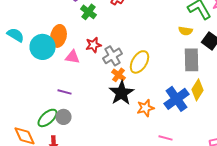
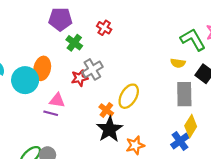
gray cross: (112, 56) -> (92, 69), moved
pink triangle: (72, 57) -> (57, 100), moved
purple line: (64, 92) -> (51, 113), moved
blue cross: (176, 99) -> (180, 141), moved, size x0.7

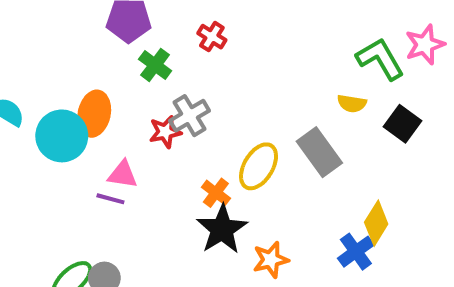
gray rectangle: (184, 94) -> (319, 152), moved, turned -35

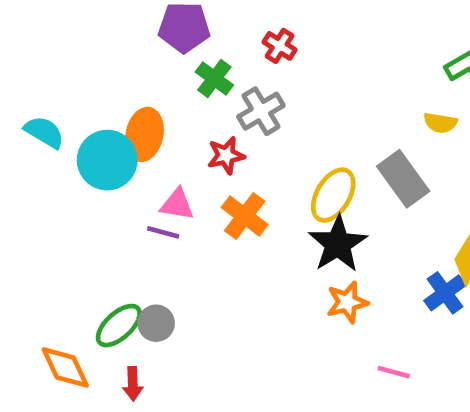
gray cross: (190, 116) -> (261, 111), moved
orange cross: (216, 193) -> (245, 216), moved, size x1.4
black star: (222, 229) -> (338, 244), moved

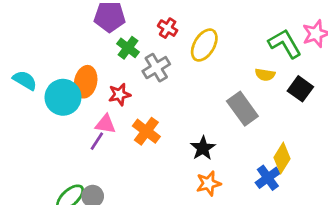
red star: (226, 155) -> (120, 94), moved
yellow ellipse: (333, 195) -> (204, 45), moved
purple line: (163, 232) -> (97, 141), turned -72
black star: (338, 244) -> (203, 148), size x0.7

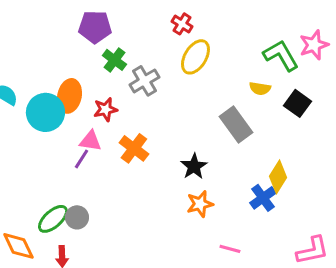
red cross: (168, 28) -> (182, 24), moved

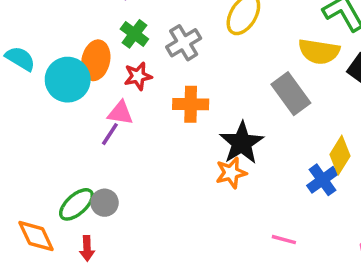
green cross: (114, 60) -> (134, 34), moved
yellow semicircle: (260, 88) -> (319, 52), size x1.6
orange cross: (134, 148) -> (191, 104), moved, turned -36
black star: (194, 166) -> (242, 143), size x1.4
orange star: (200, 204) -> (231, 173), moved

